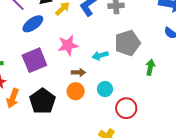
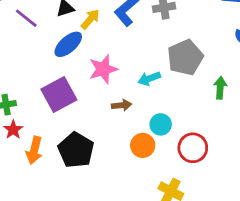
blue ellipse: (33, 24) -> (68, 44), moved
orange circle: (76, 91) -> (143, 145), moved

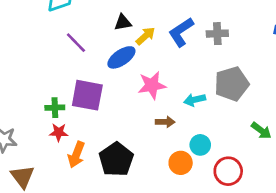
purple line: (26, 18) -> (76, 43), moved
green arrow: (220, 88) -> (261, 131), moved, turned 115
purple square: (59, 94) -> (87, 95), moved, turned 32
red star: (13, 130) -> (59, 132), turned 30

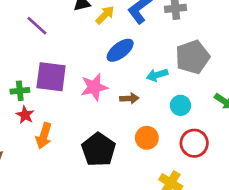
blue ellipse: (121, 57) -> (120, 50), moved
pink star: (152, 85) -> (94, 87), moved
red star: (59, 132) -> (25, 115), turned 30
cyan circle: (200, 145) -> (180, 105), moved
black pentagon: (116, 159) -> (99, 150), moved

